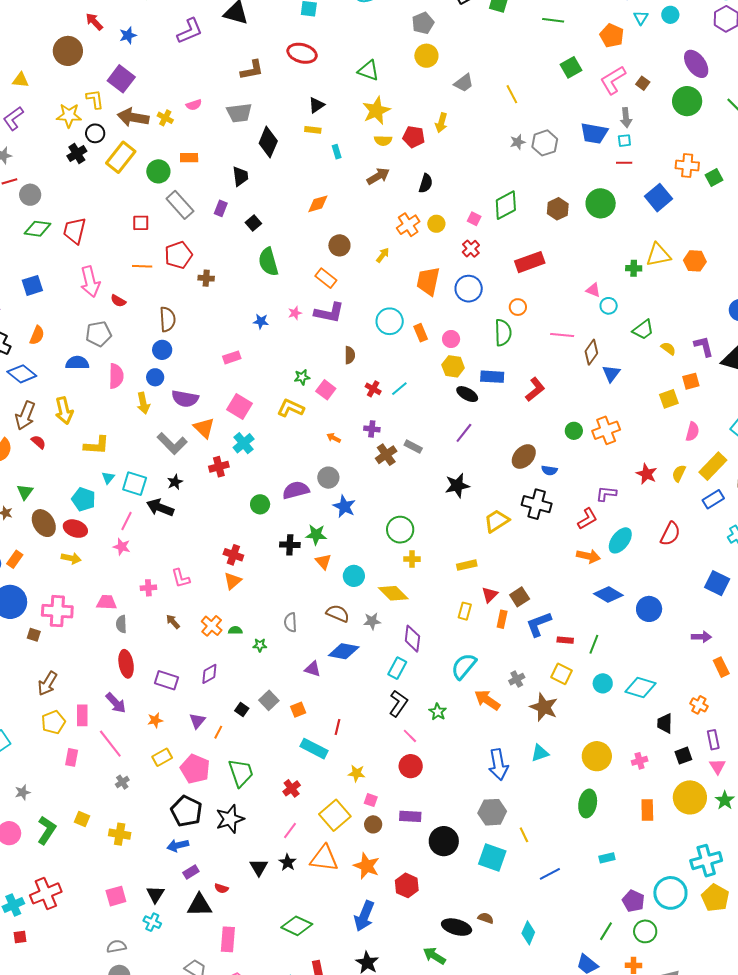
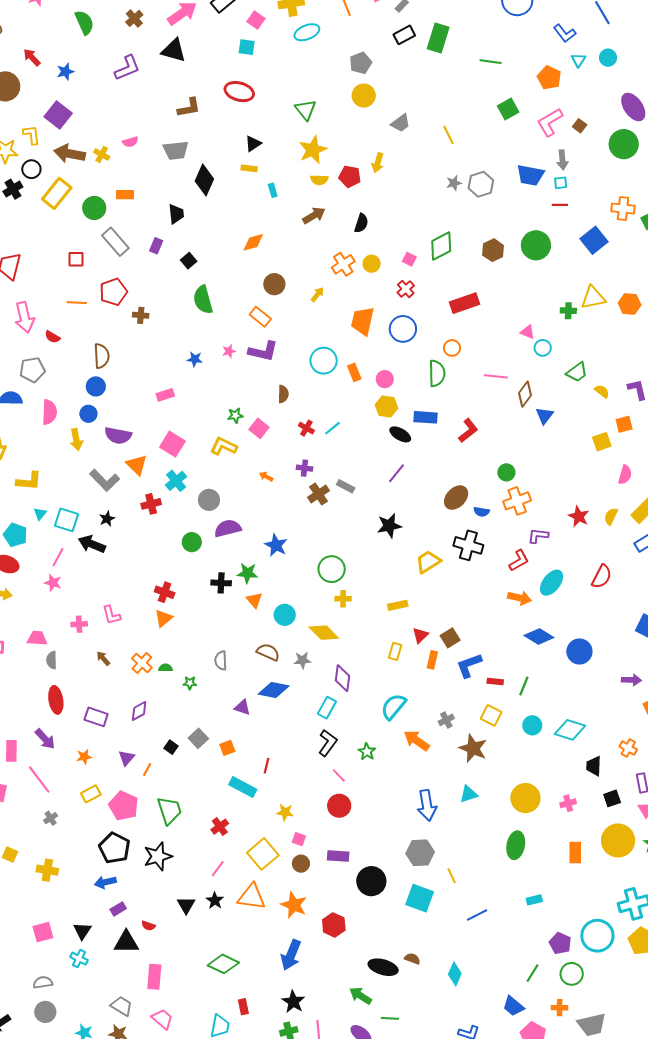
green triangle: (369, 71) -> (306, 110), turned 30
orange cross: (606, 430) -> (517, 501), moved
gray circle: (328, 478) -> (209, 500), moved

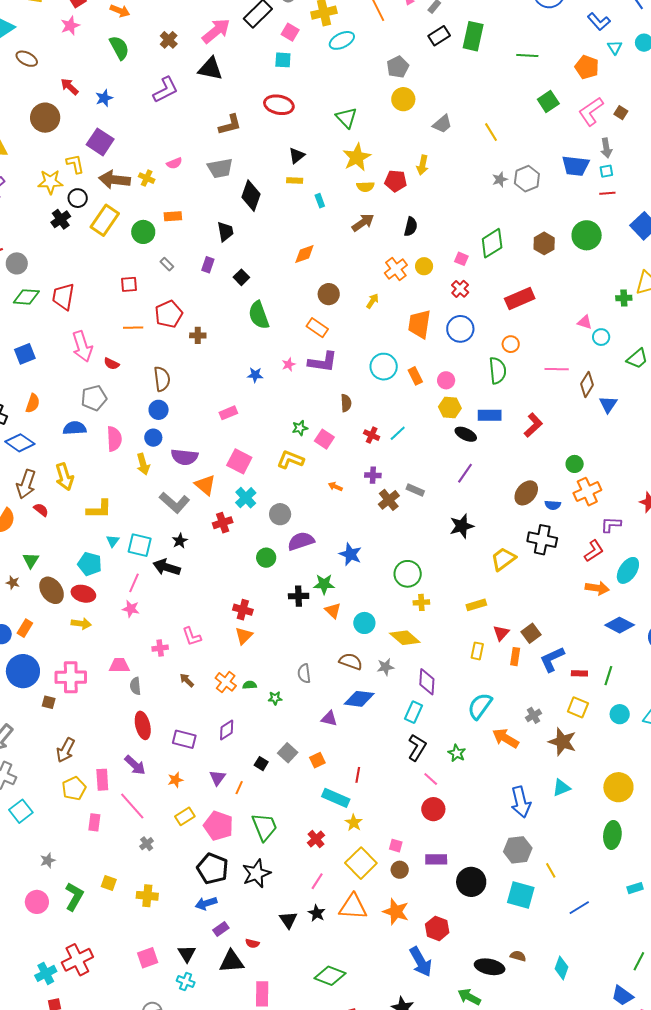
gray rectangle: (115, 242) -> (167, 264), size x0.5
yellow star: (285, 812) -> (354, 823), moved, turned 30
blue arrow: (291, 955) -> (421, 962), moved, turned -48

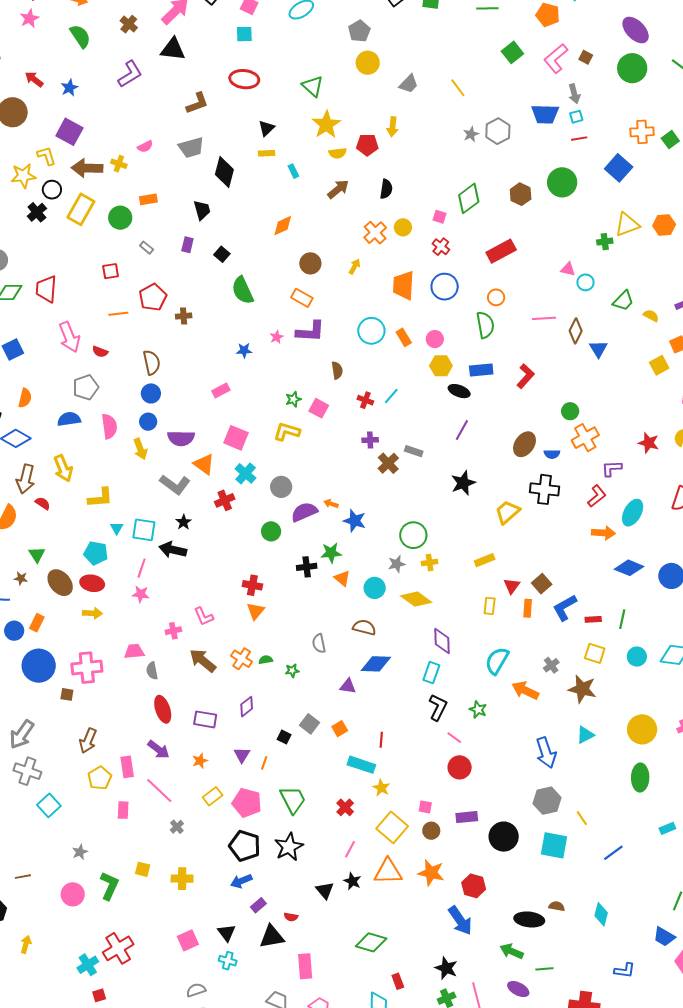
orange arrow: (335, 487) -> (331, 504), moved
gray star: (386, 667) -> (397, 564), moved
brown arrow: (187, 680) -> (203, 660), size x1.8

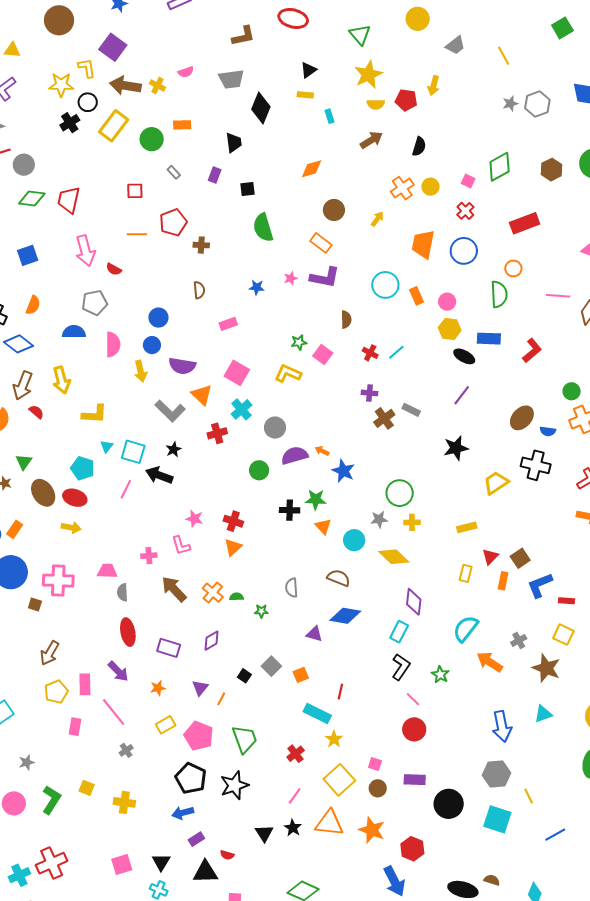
black square: (222, 254) -> (247, 189), turned 35
brown semicircle: (152, 362) -> (199, 290), moved, size x0.7
pink star: (141, 594) -> (194, 519), moved

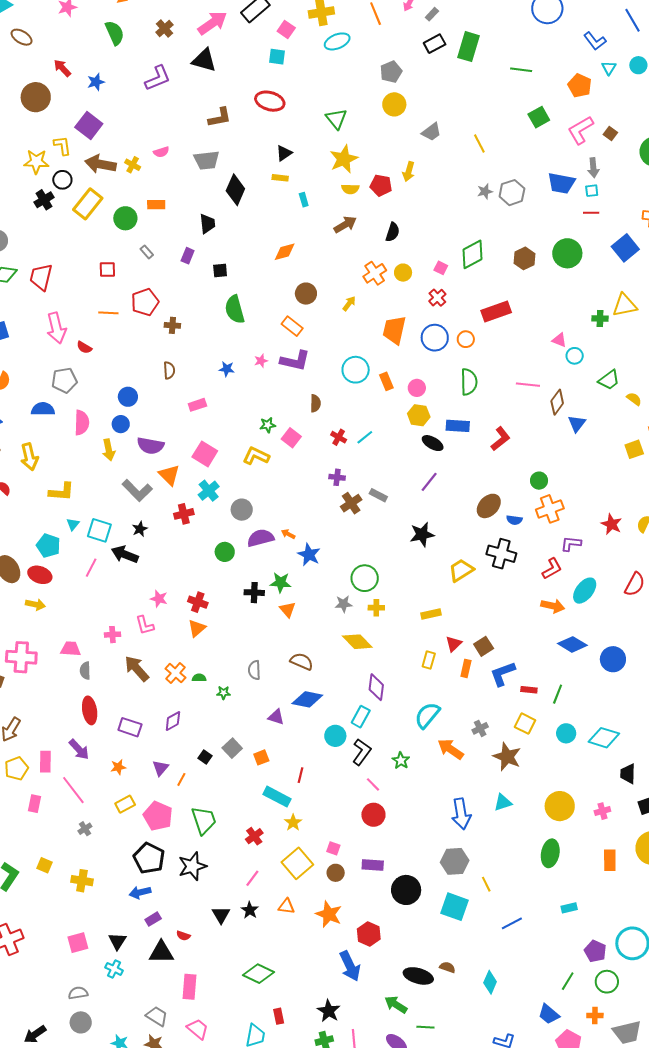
orange circle: (513, 268) -> (466, 339), moved
cyan circle: (354, 540) -> (335, 736), moved
orange triangle: (329, 823) -> (286, 906), size x0.6

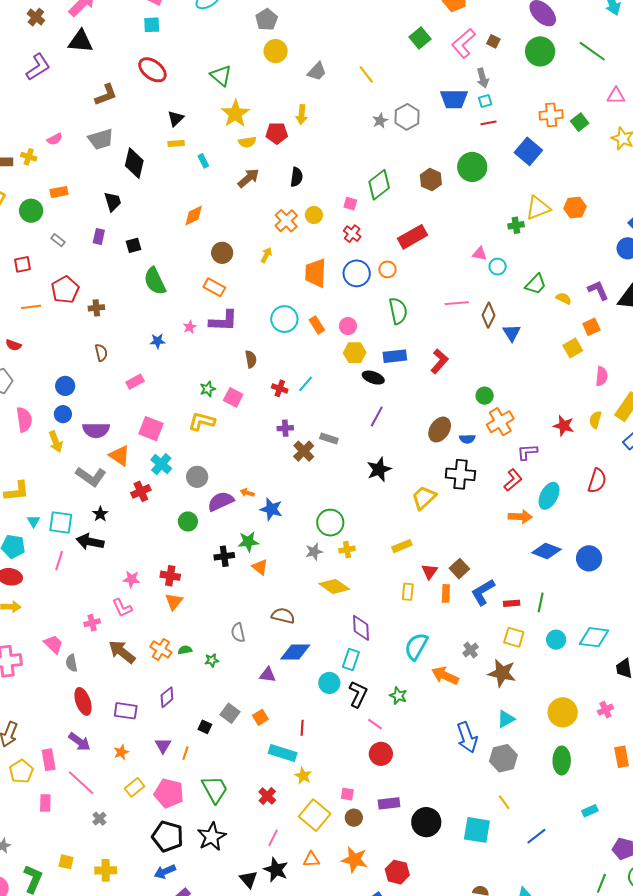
red ellipse: (270, 101) -> (152, 70), turned 32
pink trapezoid: (71, 649) -> (53, 644), turned 50
gray hexagon: (455, 861) -> (503, 758), moved
black star: (250, 910) -> (276, 870), size x1.4

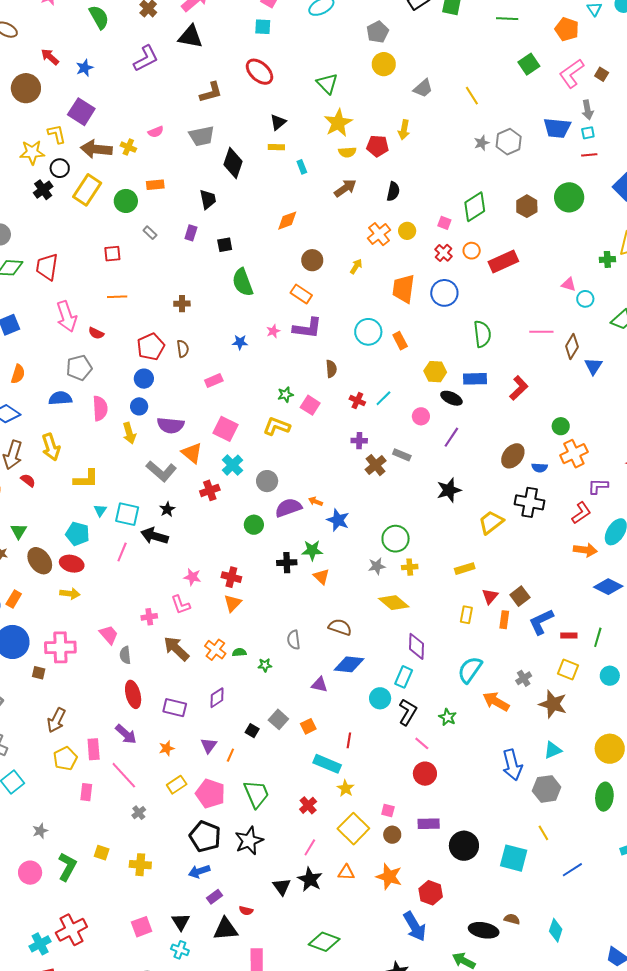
orange circle: (387, 269) -> (472, 251), moved
red pentagon: (65, 290) -> (151, 347), moved
pink circle: (348, 326) -> (421, 416), moved

